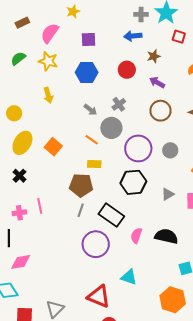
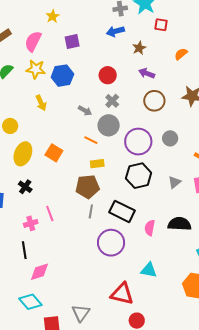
red circle: (127, 70) -> (108, 75), moved
blue hexagon: (87, 72) -> (62, 76), moved

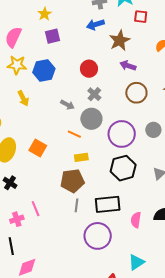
yellow star: (53, 16) -> (45, 14), moved
brown star: (139, 48) -> (120, 40), size x1.5
black rectangle: (122, 211) -> (108, 204), turned -30
cyan triangle: (149, 270) -> (136, 262), turned -42

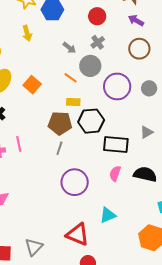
black hexagon: (123, 168) -> (91, 121), moved
black rectangle: (108, 204) -> (116, 145), moved

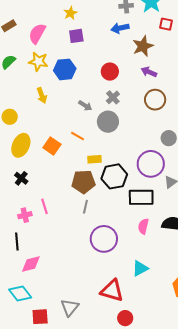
orange line: (71, 78) -> (78, 136), moved
purple circle: (117, 86) -> (151, 164), moved

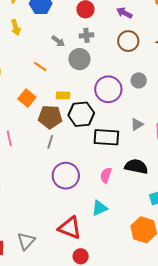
gray cross: (113, 97) -> (86, 35), turned 32
orange line: (78, 136) -> (40, 67), moved
orange square: (52, 146) -> (27, 98), moved
purple circle: (151, 164) -> (108, 89), moved
pink semicircle: (143, 226) -> (106, 175), moved

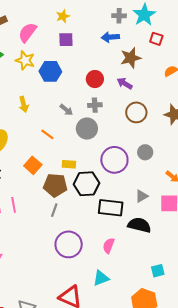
purple arrow: (124, 13) -> (125, 83), moved
yellow arrow: (16, 28) -> (24, 104), moved
black semicircle: (136, 166) -> (139, 225), moved

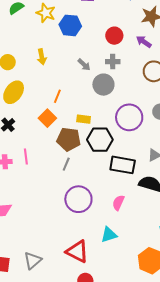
orange line: (47, 134) -> (57, 96), moved, turned 72

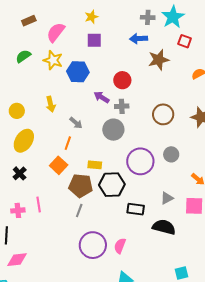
purple arrow: (144, 42) -> (102, 97), moved
gray arrow: (84, 65) -> (76, 123), moved
black rectangle: (123, 165) -> (136, 209), size x0.7
pink semicircle: (118, 203) -> (120, 246), moved

